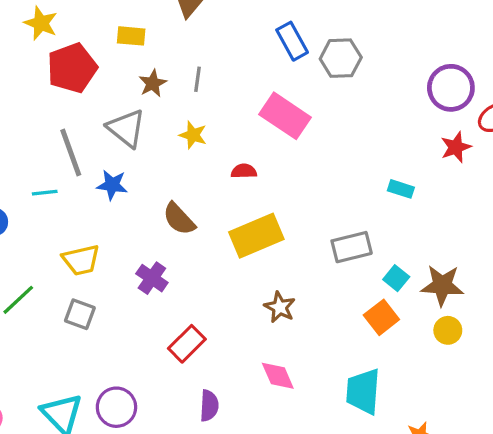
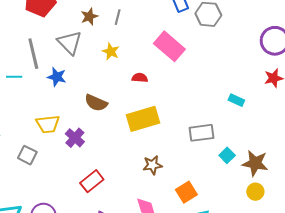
brown semicircle: (179, 219) -> (96, 103), turned -30
yellow trapezoid: (81, 260) -> (48, 124), moved
brown star: (280, 307) -> (152, 165), turned 30
orange square: (381, 317) -> (186, 192), moved

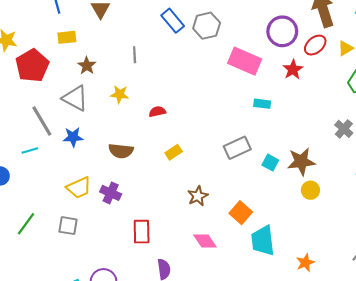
gray line: (118, 17) -> (135, 55), moved
pink rectangle: (169, 46) -> (245, 61), moved
yellow rectangle: (143, 119) -> (174, 152), size x0.5
red rectangle: (92, 181) -> (142, 232), turned -35

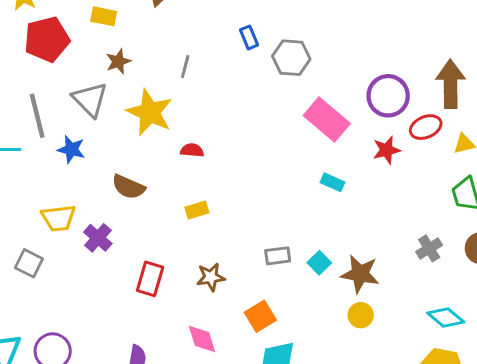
blue rectangle: (173, 21) -> (249, 37), size x0.7
yellow star: (120, 94) -> (150, 112), size x1.8
gray rectangle: (237, 148) -> (278, 256), moved, size x0.7
red rectangle: (142, 232) -> (150, 279), moved

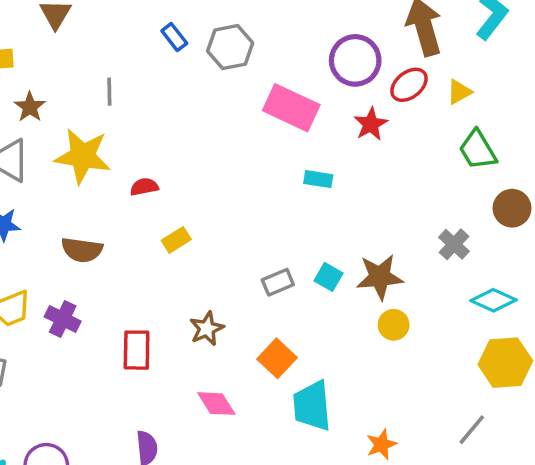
yellow rectangle: (197, 210) -> (176, 240), moved
gray cross: (429, 248) -> (454, 244), moved

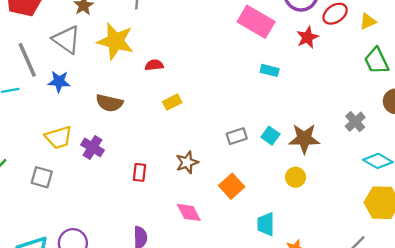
yellow circle: (394, 325) -> (295, 177), moved
red rectangle: (137, 350) -> (139, 172), size x0.7
cyan trapezoid: (312, 406) -> (266, 224), moved, size x0.7

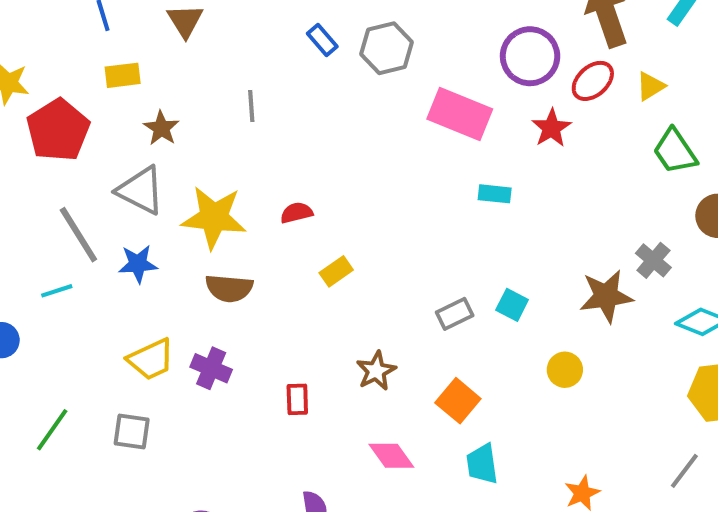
yellow star: (115, 41) -> (214, 217), moved
brown star: (304, 139) -> (606, 296), moved
cyan trapezoid: (266, 224) -> (482, 464), moved

